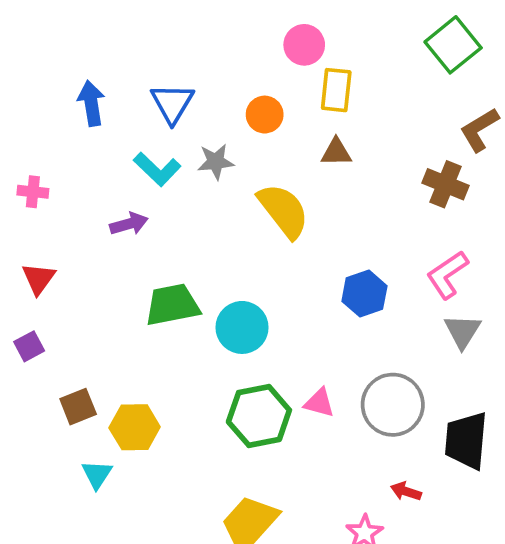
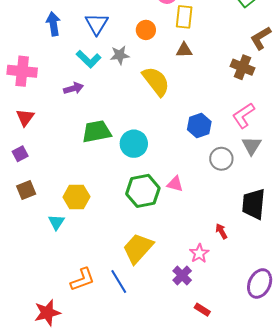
pink cross: (33, 192) -> (22, 71), size x1.8
gray circle: (393, 405) -> (221, 159), moved, size x0.7
brown square: (78, 407) -> (26, 190), moved
red arrow: (406, 491) -> (221, 231), turned 42

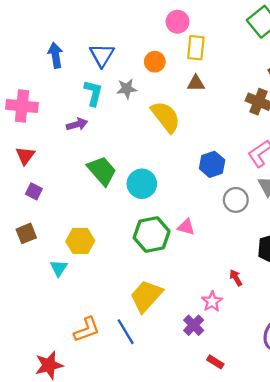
cyan L-shape: (89, 59) -> (93, 93), turned -120
green trapezoid: (97, 132) -> (102, 171), turned 60
purple square: (20, 154) -> (34, 191), moved, turned -35

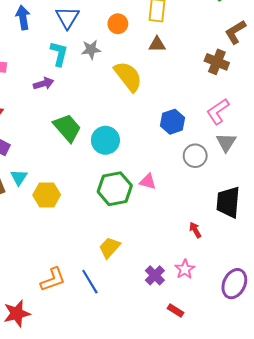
cyan triangle: (59, 268) -> (19, 177), moved
yellow trapezoid: (146, 296) -> (110, 248), size x0.7
pink star: (212, 301) -> (185, 269), moved

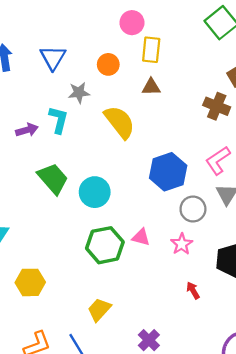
cyan L-shape: (59, 54) -> (59, 120), moved
blue hexagon: (172, 122) -> (168, 172), size x1.4
yellow hexagon: (47, 195) -> (30, 282), moved
pink star: (185, 269) -> (182, 244), moved

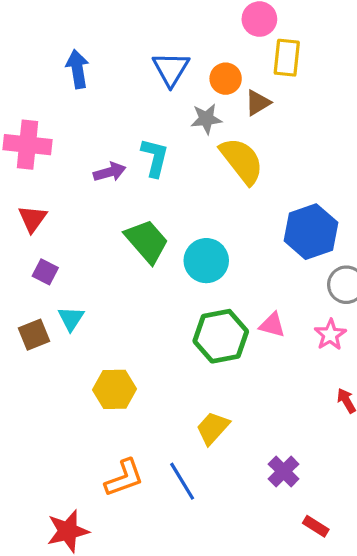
blue triangle: (53, 58) -> (171, 69), moved
brown triangle: (151, 87) -> (258, 103), moved, turned -30
gray star: (79, 93) -> (206, 119), moved

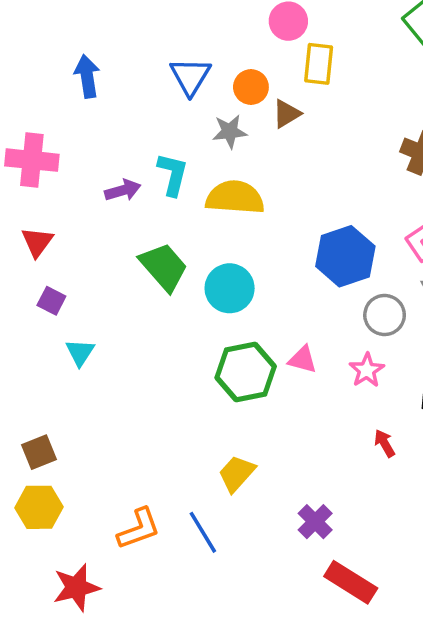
yellow semicircle: (242, 161) -> (235, 197), moved, turned -48
brown square: (34, 335) -> (39, 452), moved
yellow hexagon: (114, 389) -> (39, 507), moved
red rectangle: (316, 526) -> (351, 582), size x1.8

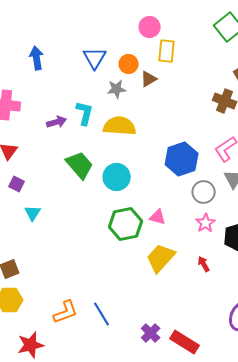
pink star: (367, 370) -> (206, 223), moved
yellow trapezoid: (237, 474) -> (161, 258), moved, size x1.4
purple cross: (315, 522) -> (151, 333), moved

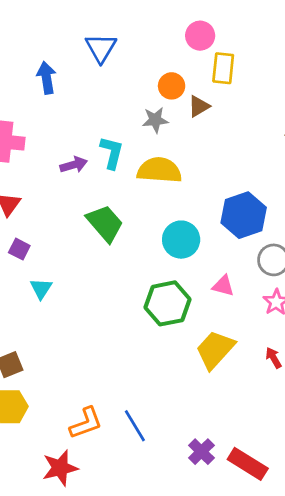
blue triangle: (95, 58) -> (101, 48), moved
cyan circle: (117, 177) -> (181, 240), moved
pink triangle: (158, 217) -> (223, 286), moved
red star: (31, 345) -> (60, 468), moved

